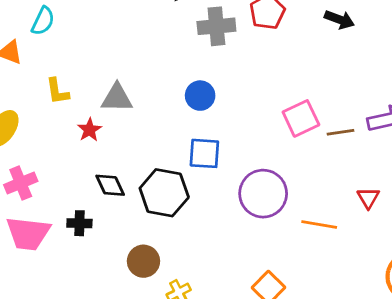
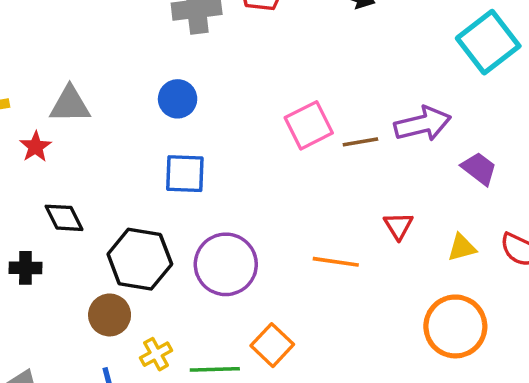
black hexagon: (164, 193) -> (140, 259), moved
purple circle: (263, 194) -> (226, 264), moved

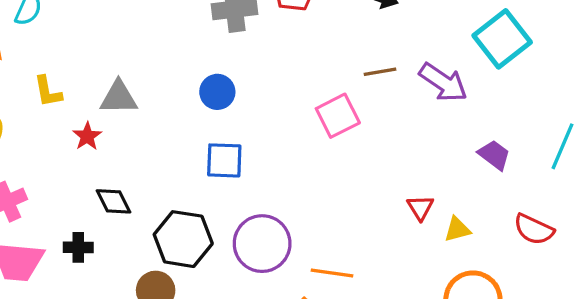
purple arrow: (423, 124) -> (443, 82), moved, turned 48
brown line: (360, 142) -> (380, 72), moved
yellow triangle: (462, 248) -> (457, 229), moved
orange line: (336, 262) -> (332, 273), moved

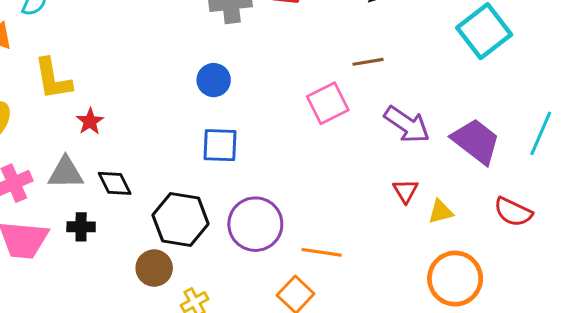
purple arrow: (443, 82) -> (407, 124), moved
yellow L-shape: (48, 92) -> (53, 79), size x1.4
gray triangle: (119, 97) -> (66, 173), moved
purple trapezoid: (494, 155) -> (476, 141), size x1.6

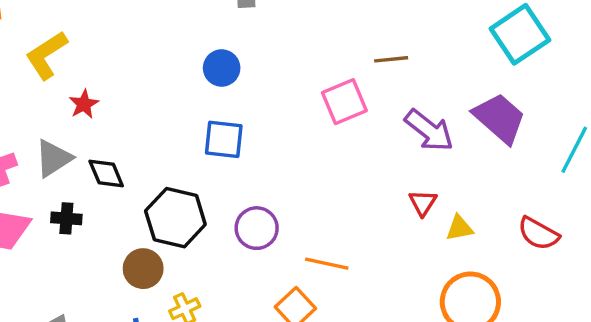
yellow L-shape: (53, 79) -> (46, 55), turned 63
purple trapezoid: (476, 141) -> (499, 118), moved
gray triangle: (66, 173) -> (54, 158), turned -36
purple circle: (255, 224) -> (257, 228), size x0.7

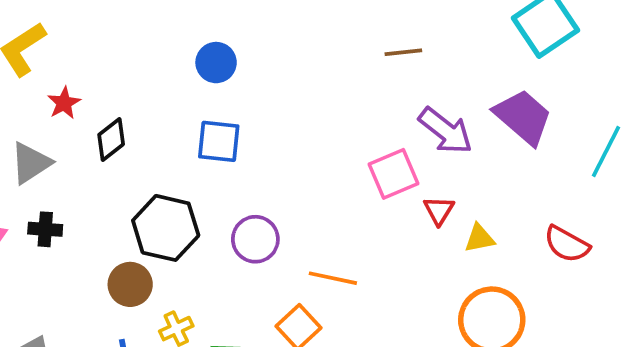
pink square: (344, 102) -> (394, 174), moved
black diamond: (106, 173) -> (111, 139), moved, turned 75

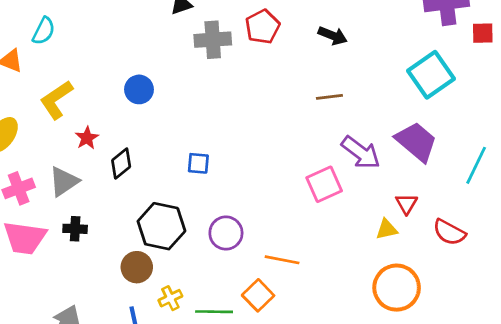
blue circle: (216, 63) -> (139, 89), moved
blue square: (219, 141) -> (198, 163), size x0.7
red triangle: (439, 211) -> (406, 204), moved

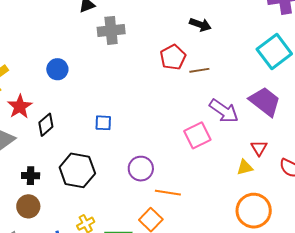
red pentagon: (263, 27) -> (173, 57), moved
red star: (87, 138) -> (20, 107), size x1.4
black cross: (75, 229) -> (31, 176), moved
purple circle: (226, 233) -> (141, 169), moved
brown circle: (137, 267) -> (28, 206), moved

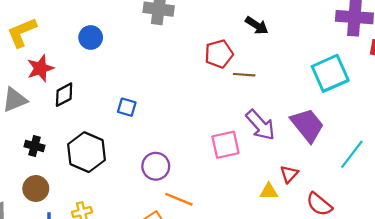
brown circle: (28, 206) -> (36, 188), moved

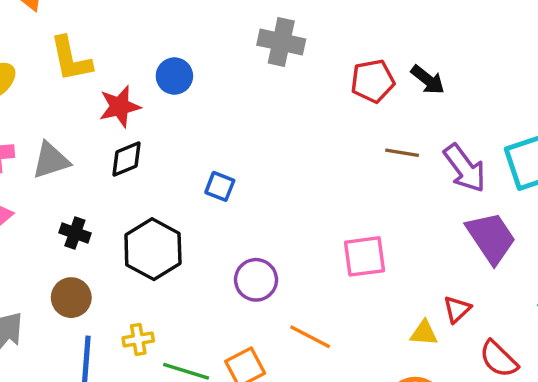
yellow L-shape: (22, 32) -> (71, 59), turned -84
red pentagon: (219, 54) -> (373, 81), moved
red star: (40, 68) -> (120, 106), moved
purple arrow: (260, 125) -> (465, 168), moved
orange line: (179, 199) -> (310, 337), moved

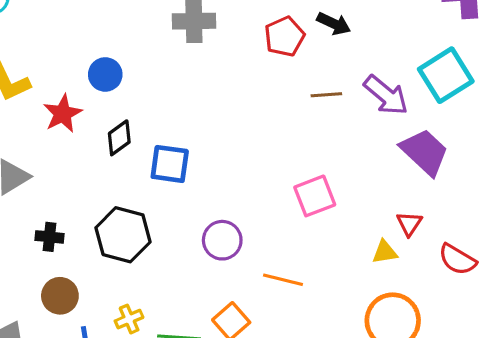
black diamond: (127, 159) -> (119, 138), moved
blue square: (220, 186) -> (170, 164), size x1.5

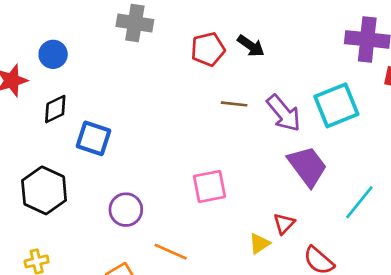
yellow triangle: (385, 252) -> (259, 244), turned -35

